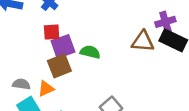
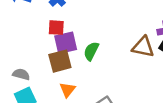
green semicircle: (90, 52) -> (91, 51), turned -84
orange triangle: (46, 89) -> (67, 90), moved, turned -35

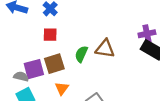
purple square: (66, 43) -> (34, 69), moved
brown triangle: (143, 47) -> (105, 49), moved

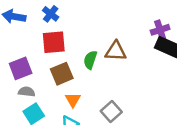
red square: (50, 35) -> (54, 42), size x1.5
purple square: (34, 69) -> (21, 68), moved

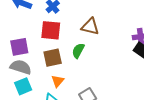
brown triangle: (116, 51) -> (90, 26), moved
gray semicircle: (27, 92) -> (21, 67), size x1.5

